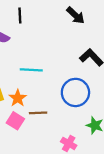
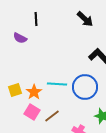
cyan line: (31, 70) -> (57, 84), moved
brown line: (38, 113) -> (52, 116), moved, turned -35

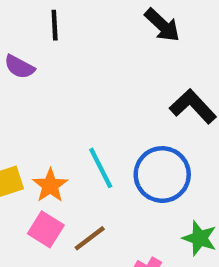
cyan line: (57, 84) -> (101, 168), turned 60

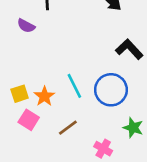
pink square: (46, 229) -> (29, 120), moved

